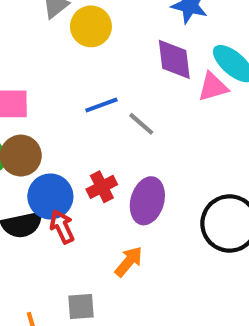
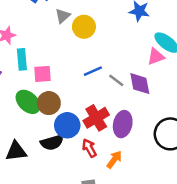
purple diamond: (174, 59) -> (140, 84), moved
red cross: (102, 187) -> (96, 118), size x1.5
red arrow: (62, 227) -> (89, 148), moved

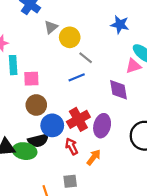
gray line: (116, 80) -> (86, 58), moved
green ellipse: (28, 102) -> (25, 151), moved, turned -35

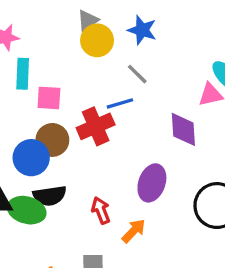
blue star: (120, 25) -> (142, 30), moved
yellow circle: (70, 37) -> (97, 40), moved
red cross: (78, 119) -> (96, 126), moved
blue circle: (52, 125) -> (31, 158), moved

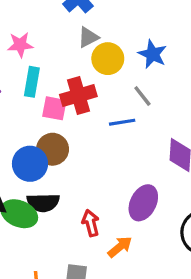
gray triangle: (88, 21) -> (88, 37), moved
red cross: (96, 126) -> (78, 96), moved

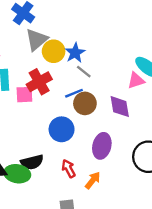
gray triangle: (88, 37) -> (36, 40), size x1.5
blue star: (152, 54) -> (75, 53), moved, turned 30
brown circle: (53, 149) -> (85, 103), moved
blue circle: (30, 164) -> (62, 129), moved

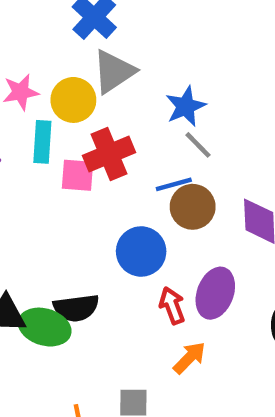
yellow circle: (54, 51) -> (73, 100), moved
red arrow: (69, 169) -> (172, 306), moved

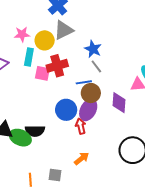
blue star: (186, 106) -> (93, 49), turned -30
purple ellipse: (215, 293) -> (88, 110), moved
red arrow: (172, 306) -> (81, 126), moved

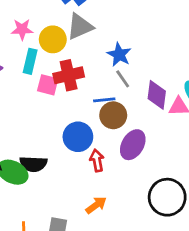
purple diamond: (119, 103) -> (157, 95), moved
purple ellipse: (88, 110) -> (133, 145), moved

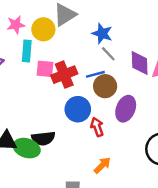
red cross: (69, 75) -> (64, 75), moved

